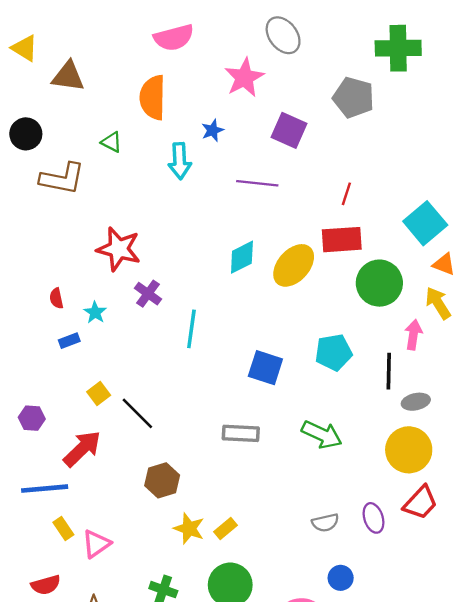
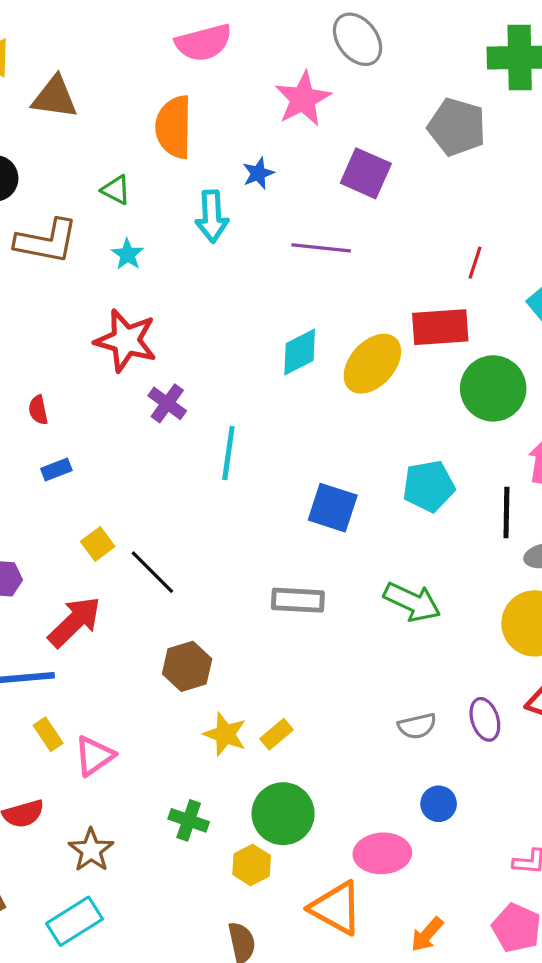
red line: (346, 194) -> (475, 263), moved
cyan star: (95, 312) -> (128, 254), moved

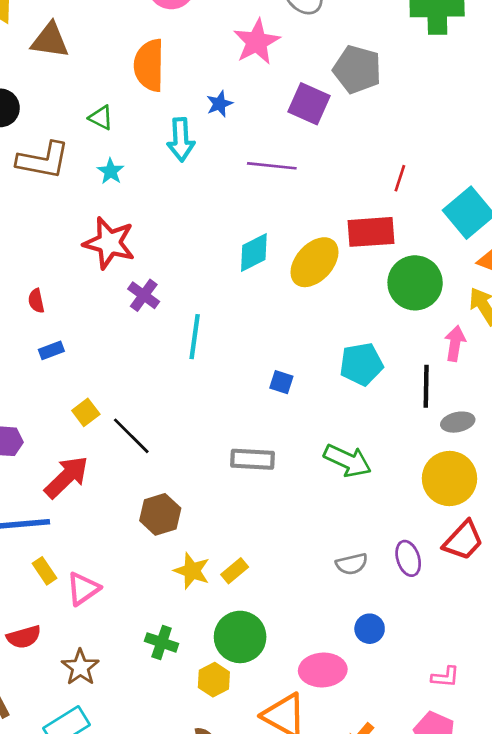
gray pentagon: (457, 127) -> (357, 69), moved
blue square: (333, 508) -> (281, 382), size x0.6

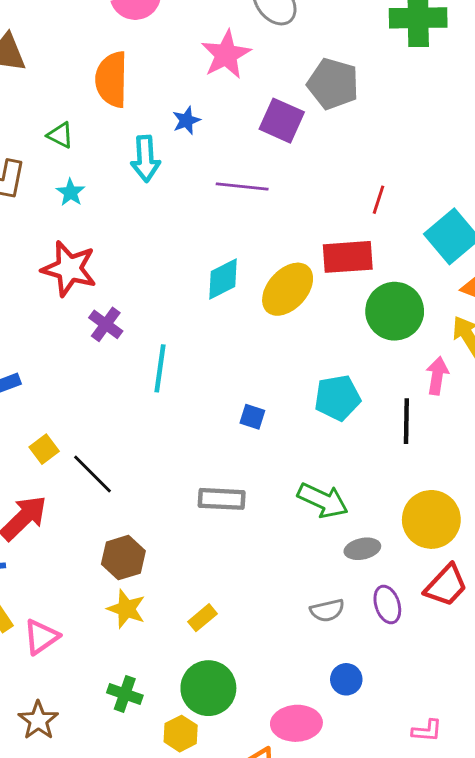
gray ellipse: (458, 422) -> (362, 549), moved
yellow star: (192, 571) -> (126, 609), moved

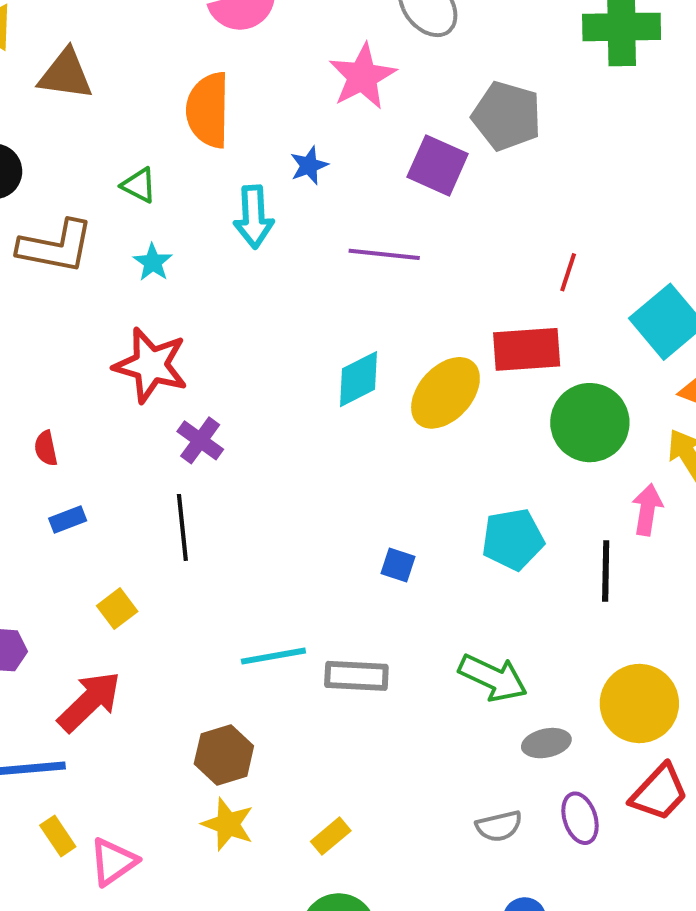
cyan line: (160, 368) -> (273, 656), moved, turned 72
black line: (93, 474) -> (182, 527), moved, turned 39

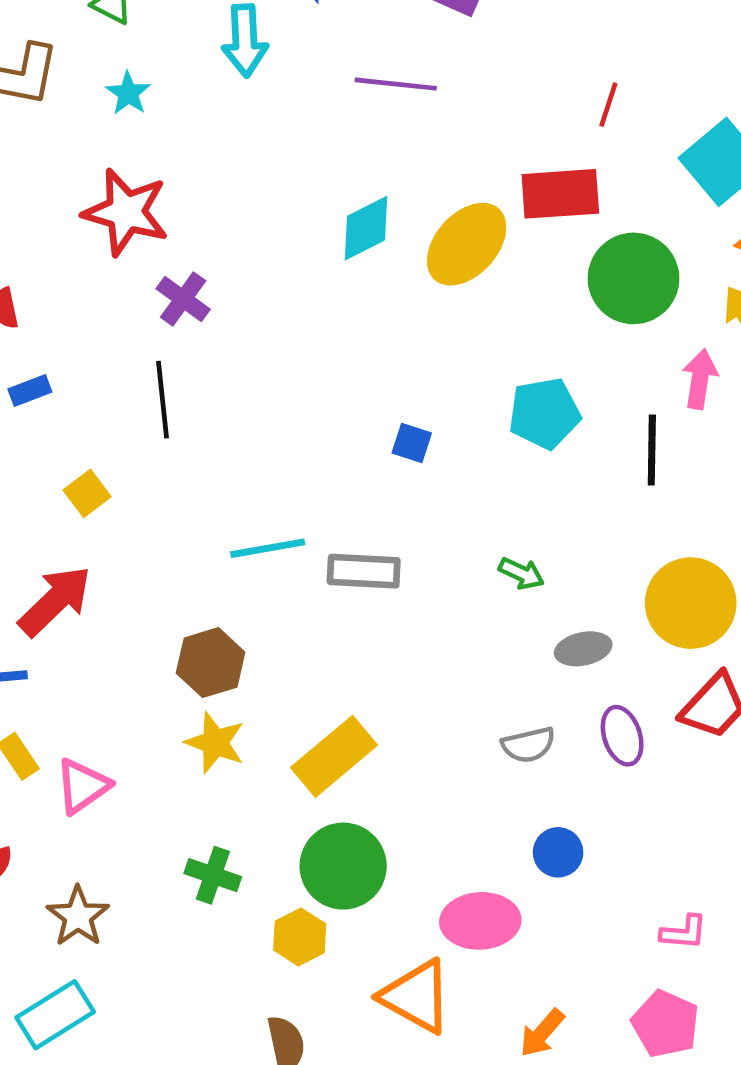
green arrow: (493, 678) -> (521, 573), size x0.6
yellow rectangle: (331, 836) -> (334, 756), size x1.8

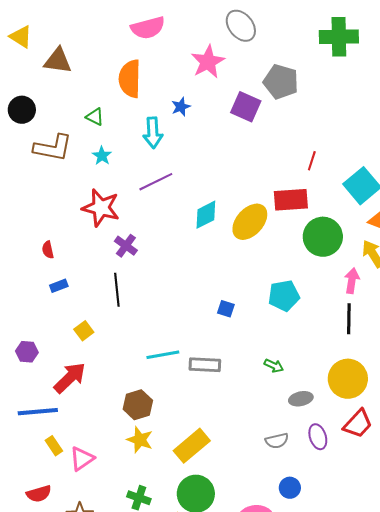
purple line: (396, 84) -> (156, 182), moved, turned -32
black line: (652, 450) -> (349, 319), moved

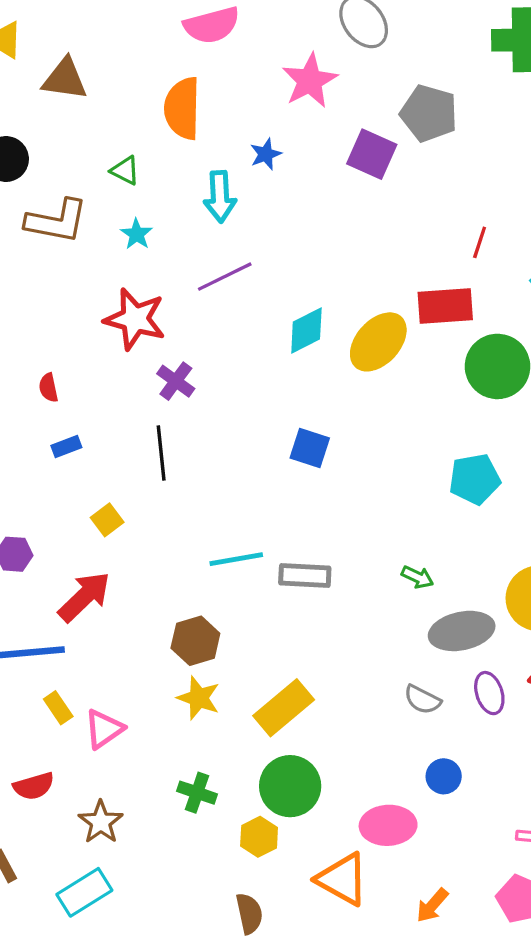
cyan pentagon: (284, 296) -> (475, 479), moved
blue square: (226, 309) -> (310, 448), moved, size x1.4
gray ellipse: (301, 399) -> (462, 631), size x1.6
gray semicircle: (277, 441) -> (422, 700), turned 40

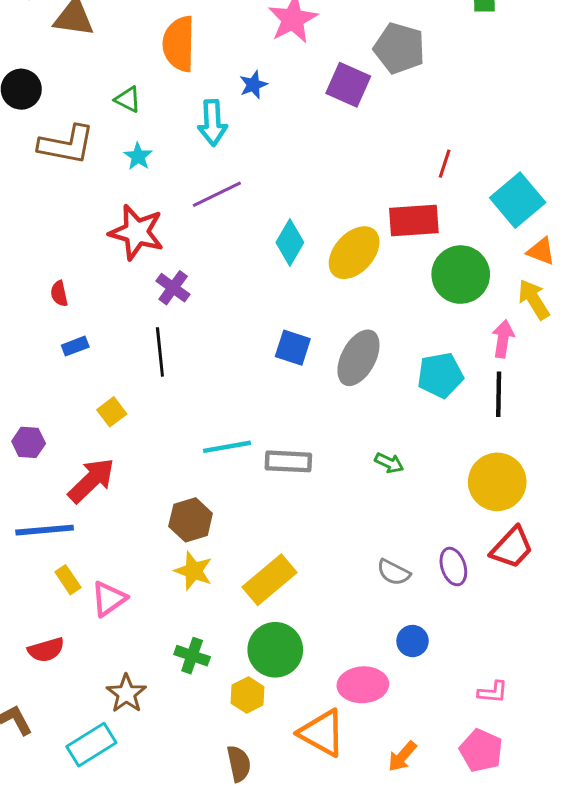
cyan diamond: (306, 330) -> (290, 242), turned -33
gray ellipse: (462, 631) -> (358, 358), moved, turned -50
brown star: (101, 822) -> (126, 694), moved

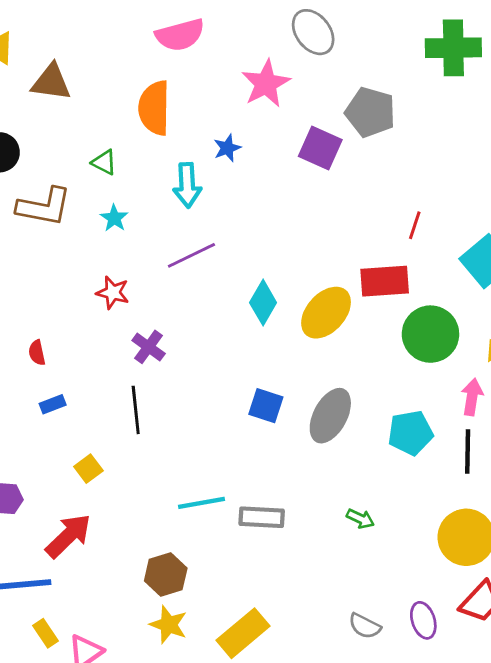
red star: (137, 232) -> (113, 293), size x0.6

